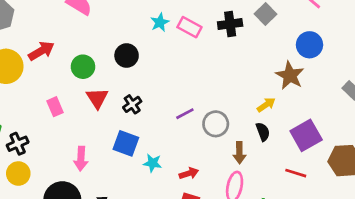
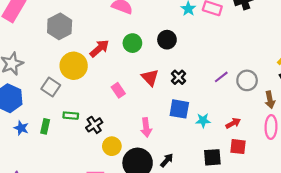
green circle: (83, 67) -> (132, 43), moved
yellow circle: (18, 174) -> (112, 146), moved

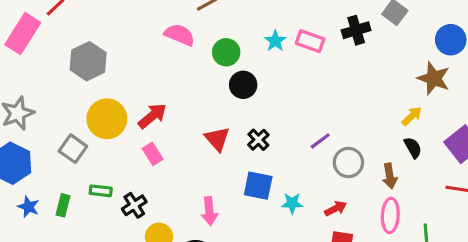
green circle: (132, 43) -> (226, 52), moved
red arrow: (99, 48) -> (152, 116), moved
gray circle: (247, 80) -> (348, 163), moved
pink rectangle: (118, 90) -> (153, 154), moved

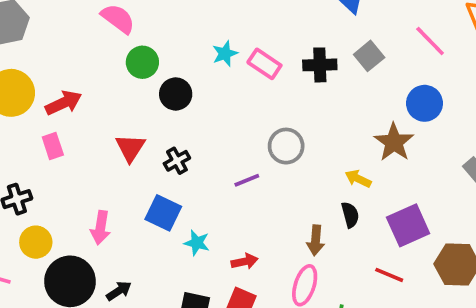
green circle: (226, 52) -> (142, 62), moved
yellow arrow: (412, 116) -> (358, 179), turned -125
gray circle: (348, 163) -> (286, 146), moved

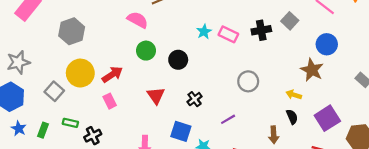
green circle: (142, 62) -> (146, 51), moved
black cross: (177, 161) -> (195, 99), moved
purple line: (247, 180) -> (228, 119), moved

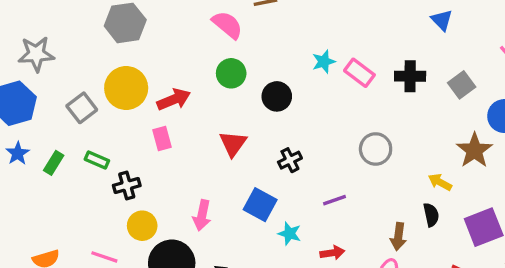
gray square: (290, 21) -> (462, 85), moved

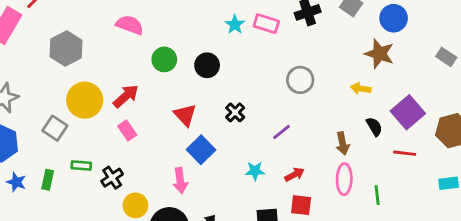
pink semicircle: (227, 25) -> (130, 25), moved
blue square: (260, 205) -> (201, 150), moved, turned 36
black semicircle: (431, 215) -> (374, 127), moved

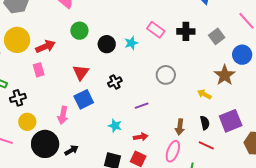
cyan star: (235, 25) -> (131, 43), moved
red line: (405, 153) -> (206, 145), moved

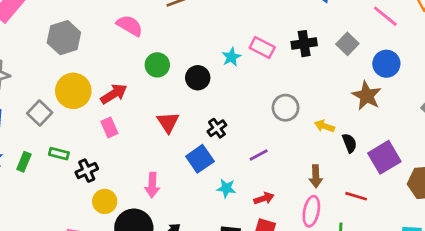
cyan star: (131, 43) -> (231, 57), moved
yellow arrow: (204, 94) -> (324, 126), moved
blue square: (84, 99) -> (200, 159), moved
black semicircle: (205, 123) -> (350, 143), moved

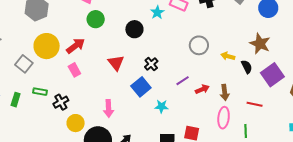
green circle: (157, 65) -> (96, 19), moved
brown star: (367, 96) -> (260, 44), moved
red arrow: (264, 198) -> (202, 89), moved

